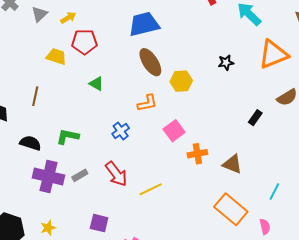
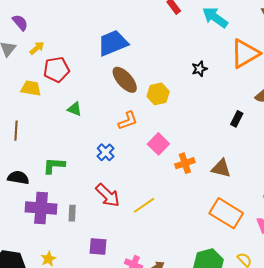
gray rectangle: (80, 175) -> (72, 213), moved, turned -49

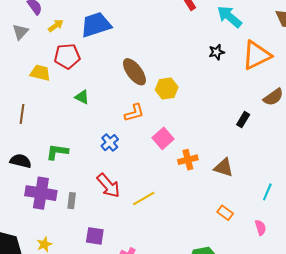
blue trapezoid: (113, 43) -> (96, 25), moved
yellow arrow: (37, 48) -> (56, 26), moved
black star: (199, 69) -> (217, 52), moved
orange rectangle: (226, 213) -> (225, 213), size x0.5

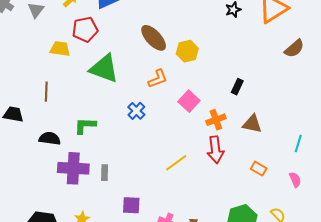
green triangle: (82, 97) -> (104, 69), size x2.0
black rectangle: (243, 120) -> (237, 87), moved
red arrow: (108, 186) -> (216, 150), moved, turned 40

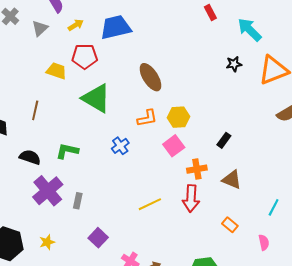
yellow hexagon: (187, 51) -> (178, 117), moved
purple cross: (73, 168) -> (48, 191), turned 36
purple square: (131, 205) -> (98, 238), turned 30

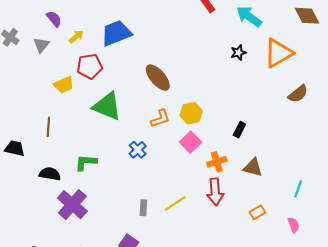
yellow trapezoid: (56, 71) -> (64, 85), turned 145
gray rectangle: (78, 201) -> (143, 208), moved
orange rectangle: (230, 225) -> (257, 212), turned -63

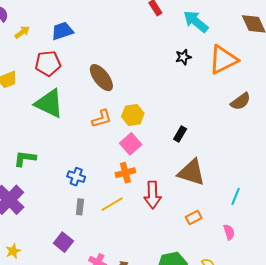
blue trapezoid: (116, 33) -> (62, 31), size x0.7
red pentagon: (90, 66) -> (48, 63), moved
blue cross: (138, 150) -> (76, 177), moved, turned -30
orange cross: (217, 162) -> (125, 173), moved
brown triangle: (253, 167) -> (191, 172), size x1.4

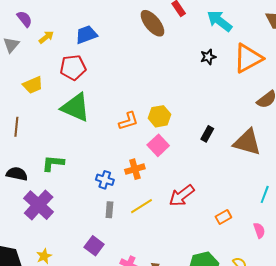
brown ellipse: (101, 78) -> (152, 23), moved
brown triangle: (191, 172) -> (247, 142), moved
orange cross: (125, 173) -> (135, 169), moved
red arrow: (153, 195) -> (182, 196), turned 56

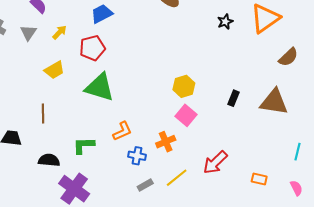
yellow arrow: (46, 37) -> (59, 32), moved
orange L-shape: (128, 121) -> (122, 131), moved
gray rectangle: (109, 210) -> (145, 185), turned 63
orange rectangle: (223, 217) -> (259, 179), turned 49

